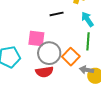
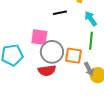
orange square: (71, 57) -> (73, 56), turned -36
gray arrow: (86, 70) -> (89, 69), turned -128

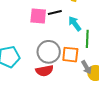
cyan arrow: (91, 19) -> (75, 24), moved
pink square: (39, 37) -> (38, 16), moved

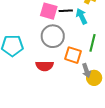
cyan arrow: (75, 24) -> (82, 16), moved
gray circle: (49, 52) -> (53, 36), moved

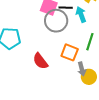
gray circle: (53, 36) -> (56, 21), moved
red semicircle: (45, 66) -> (40, 61), turned 48

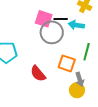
cyan arrow: (81, 14) -> (76, 25), turned -56
yellow circle: (89, 77) -> (77, 90), moved

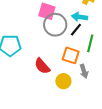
black line: (61, 19) -> (76, 30), moved, turned -48
yellow circle: (77, 90) -> (63, 81), moved

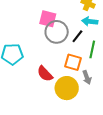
cyan arrow: (80, 17) -> (90, 21), moved
yellow circle: (63, 81) -> (67, 88), size x1.5

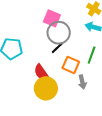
black line: (77, 36) -> (57, 48), moved
yellow circle: (67, 88) -> (46, 88), moved

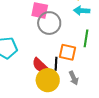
black line: (57, 48) -> (56, 64), moved, turned -32
gray arrow: (82, 82) -> (74, 78), moved

